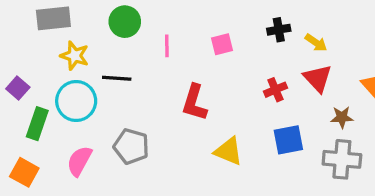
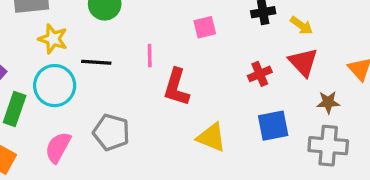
pink line: (167, 46) -> (150, 56), moved

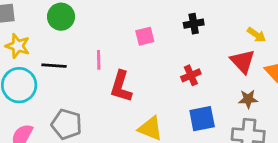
yellow arrow: (301, 26) -> (257, 35), moved
red triangle: (303, 62) -> (243, 61), moved

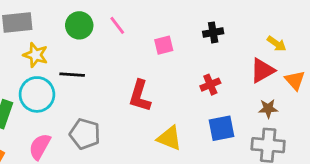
pink line: (99, 60) -> (117, 25), moved, turned -36
red triangle: (243, 61) -> (262, 70), turned 44

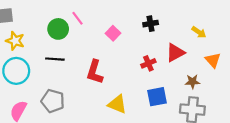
green circle: (79, 25) -> (58, 29), moved
pink square: (164, 45) -> (113, 33), turned -32
red triangle: (262, 70) -> (175, 53), moved
black line: (72, 75) -> (55, 59), moved

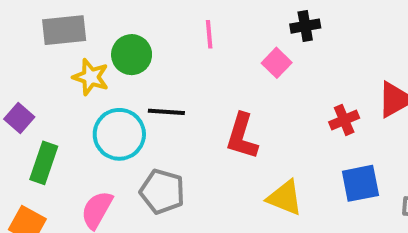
pink line: (77, 18) -> (209, 34), turned 32
black cross: (151, 24) -> (305, 26), moved
green circle: (58, 29) -> (132, 55), moved
cyan circle: (16, 71) -> (119, 134), moved

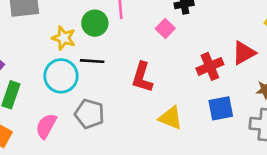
green circle: (132, 55) -> (95, 23), moved
yellow star: (91, 77) -> (64, 38), moved
red cross: (344, 120) -> (210, 66), size x1.4

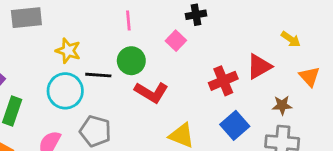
green circle: (95, 23) -> (131, 61), moved
red L-shape: (142, 77) -> (151, 92), turned -76
blue square: (221, 108) -> (235, 125), turned -30

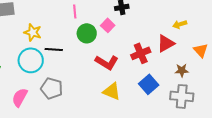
yellow arrow: (291, 39) -> (180, 24), moved, turned 128
green circle: (131, 61) -> (87, 33), moved
red L-shape: (151, 92) -> (107, 62), moved

